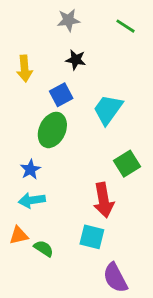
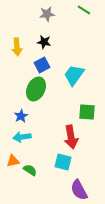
green line: (126, 26) -> (84, 10), moved
black star: (76, 60) -> (44, 42), moved
green square: (127, 164) -> (87, 112), turned 36

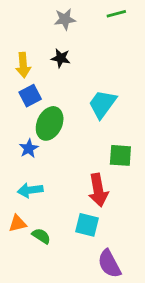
green line: (84, 10) -> (116, 14), turned -48
blue square: (42, 65) -> (30, 96), moved
blue star: (21, 116) -> (29, 148), moved

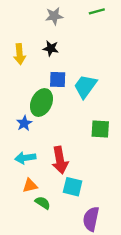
blue square: (30, 96) -> (58, 79), moved, turned 30
red arrow: (98, 190) -> (60, 160), moved
orange triangle: (18, 223) -> (30, 186), moved
green semicircle: (41, 236) -> (43, 203), moved
purple semicircle: (109, 264) -> (91, 219), turned 40

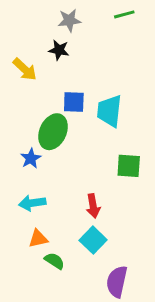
black star: (51, 48) -> (59, 50), moved
yellow arrow: (20, 54) -> (25, 69), turned -42
cyan trapezoid: (85, 86) -> (109, 111), turned -30
red arrow: (60, 160) -> (93, 206), moved, size x0.7
cyan square: (73, 187) -> (93, 240), turned 30

